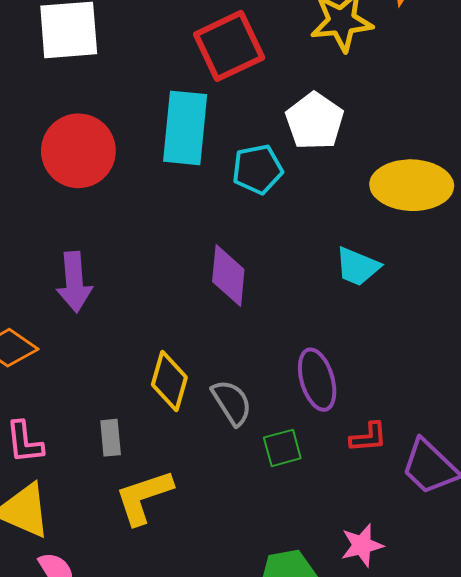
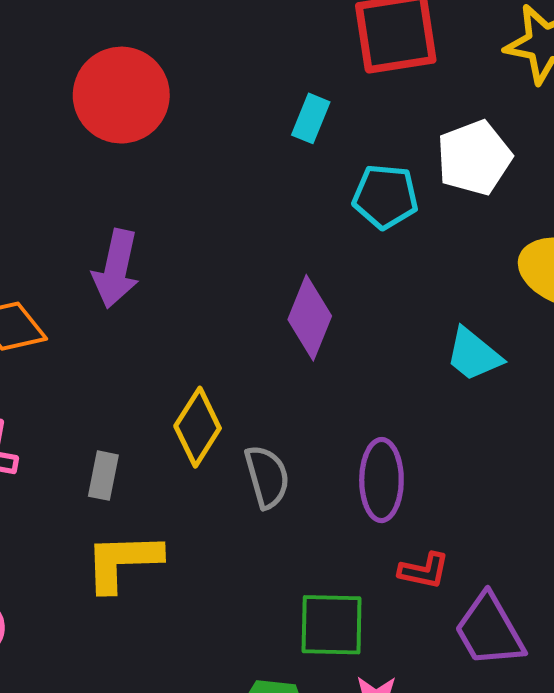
cyan rectangle: (185, 128) -> (311, 118), size x0.5
red circle: (78, 151) -> (121, 95), moved
green square: (282, 448) -> (332, 625), moved, size x1.4

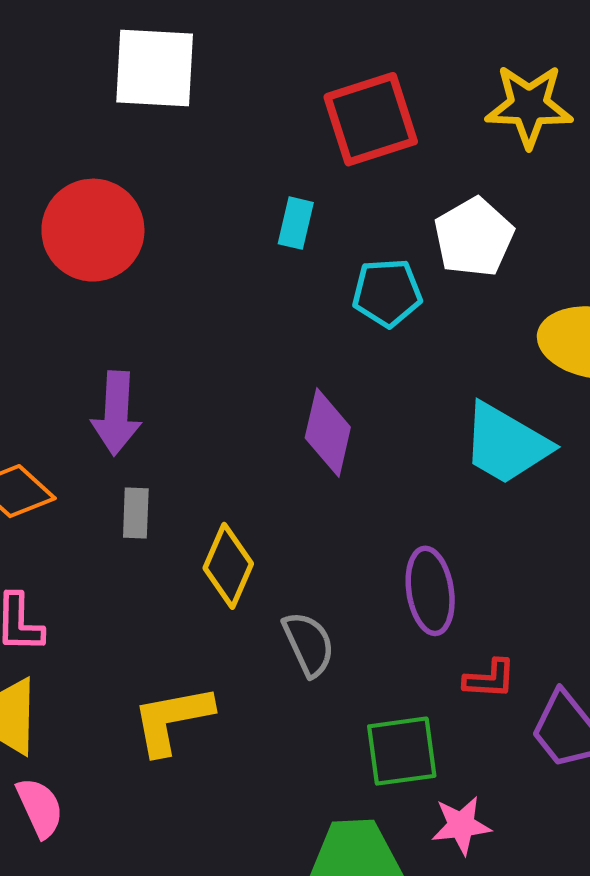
cyan trapezoid: (474, 355) -> (506, 444), size x1.5
gray rectangle: (103, 476) -> (136, 513), moved
gray semicircle: (267, 477) -> (309, 644), moved

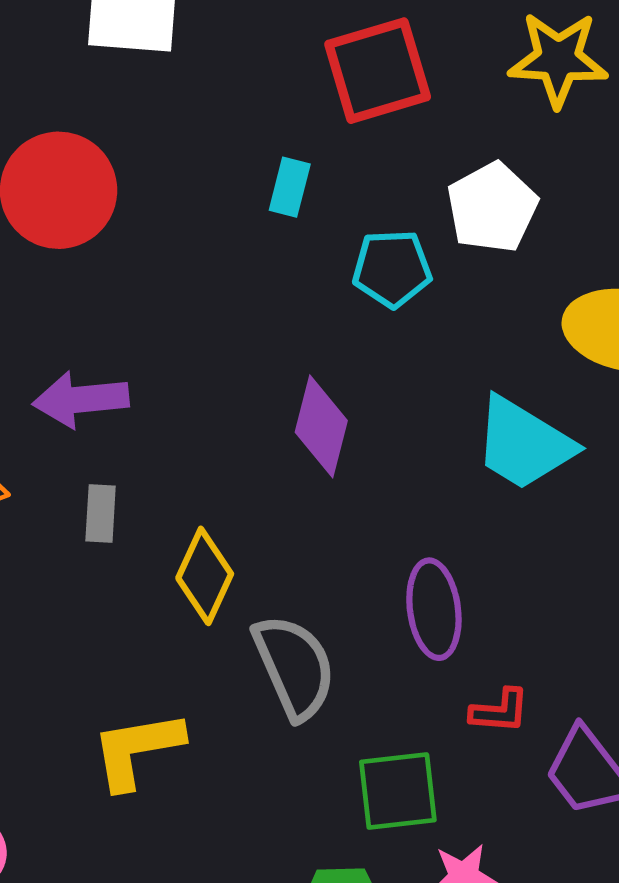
purple arrow: (116, 413) -> (81, 399), turned 80
gray semicircle: (309, 644) -> (294, 667), size x1.4

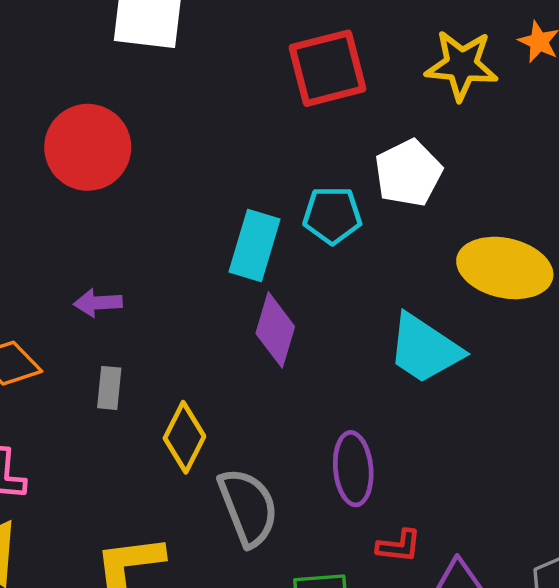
cyan rectangle: (290, 187) -> (255, 246), moved, size x1.6
purple arrow: (81, 399) -> (98, 303), size x0.7

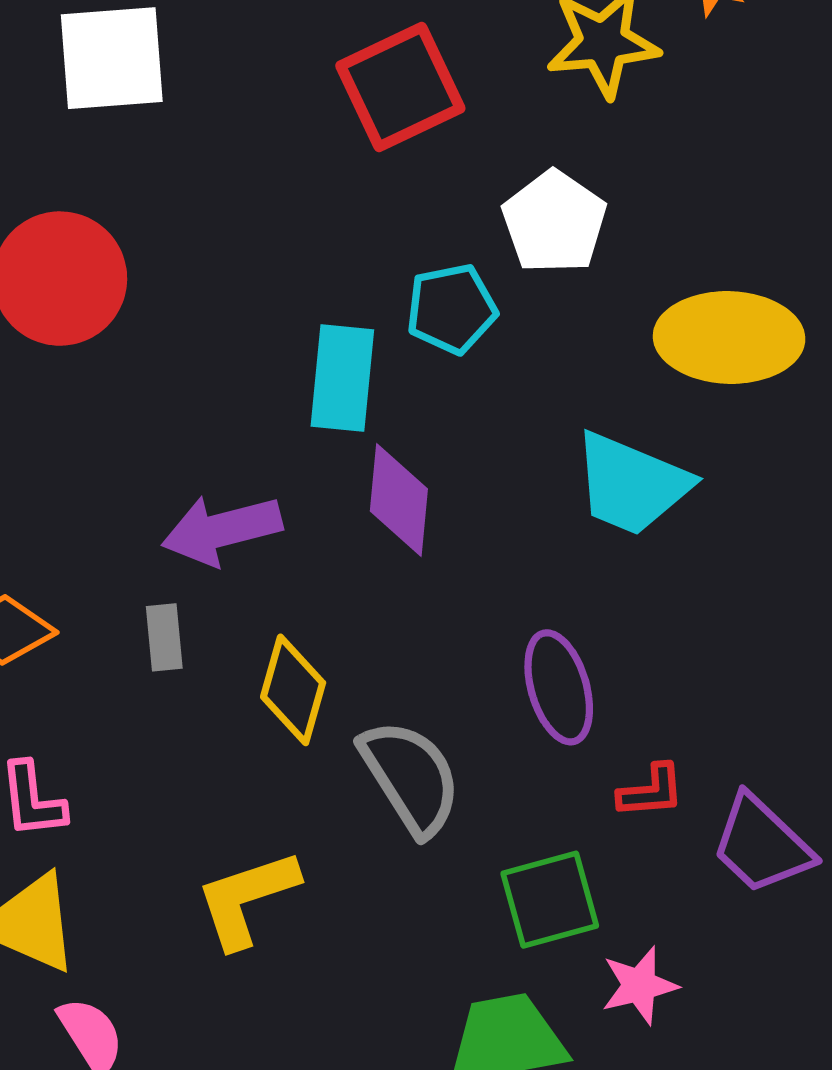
purple arrow: (98, 303) -> (222, 530), moved, size x1.6

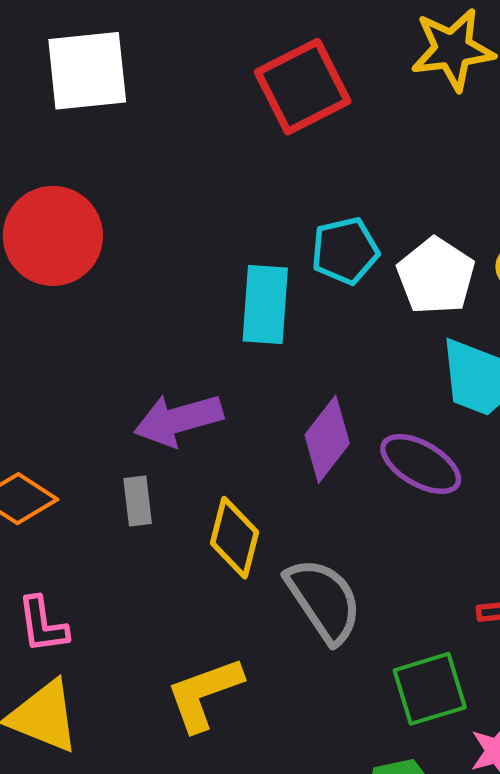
white pentagon: (554, 222) -> (436, 276), moved
purple diamond: (399, 500) -> (327, 439), moved, turned 34
purple ellipse: (559, 687) -> (421, 464), moved, turned -42

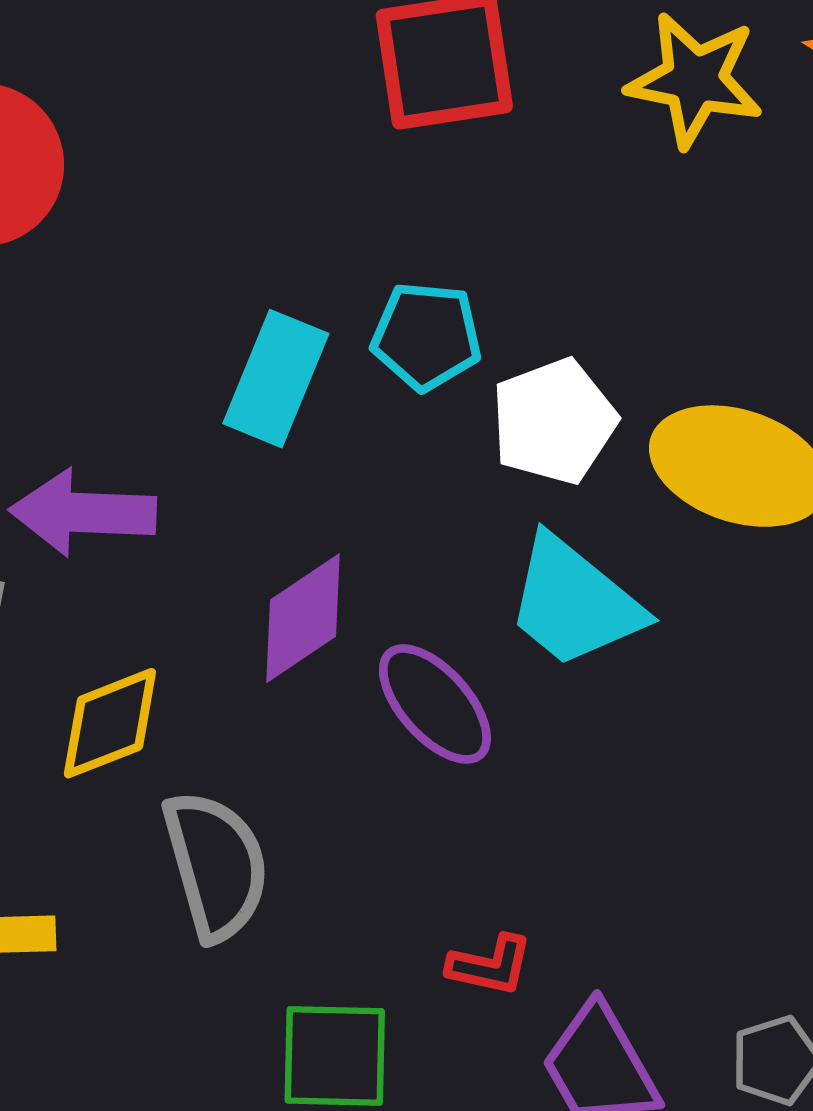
yellow diamond: (235, 538) -> (110, 723), turned 36

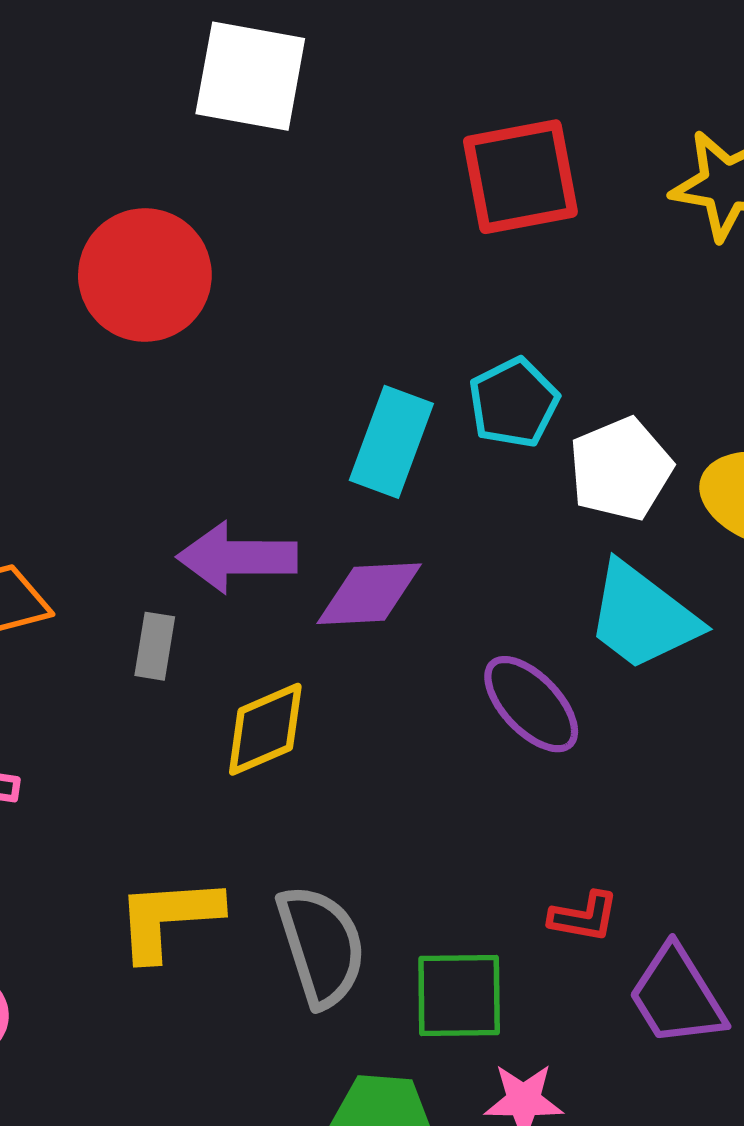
cyan pentagon: (426, 336) -> (514, 403), turned -30
purple diamond: (303, 618) -> (369, 594), moved, turned 33
gray semicircle: (216, 865) -> (321, 946), moved

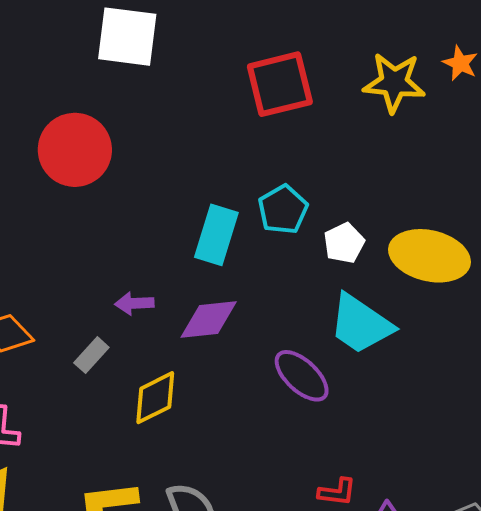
white pentagon: (621, 469) -> (344, 243), size x0.7
purple arrow: (237, 557) -> (134, 303), size x0.6
gray rectangle: (155, 646) -> (91, 355), turned 36

